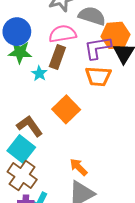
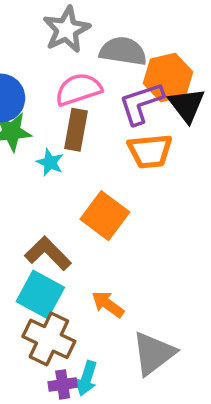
orange arrow: (79, 167) -> (108, 304), moved

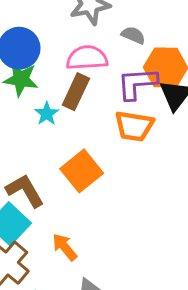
gray semicircle: (123, 51) -> (133, 35), size x0.6

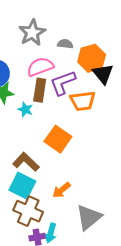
purple L-shape: (137, 83) -> (63, 83), moved
orange arrow: (65, 247) -> (61, 190), turned -72

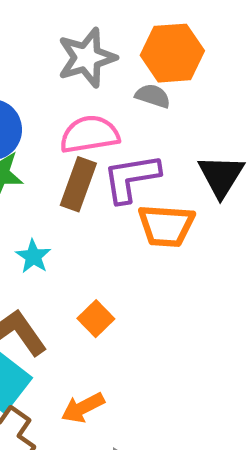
orange hexagon: (92, 58) -> (172, 53), moved
cyan star: (25, 109) -> (33, 256), moved
orange square: (58, 139) -> (96, 319), moved, size x0.6

